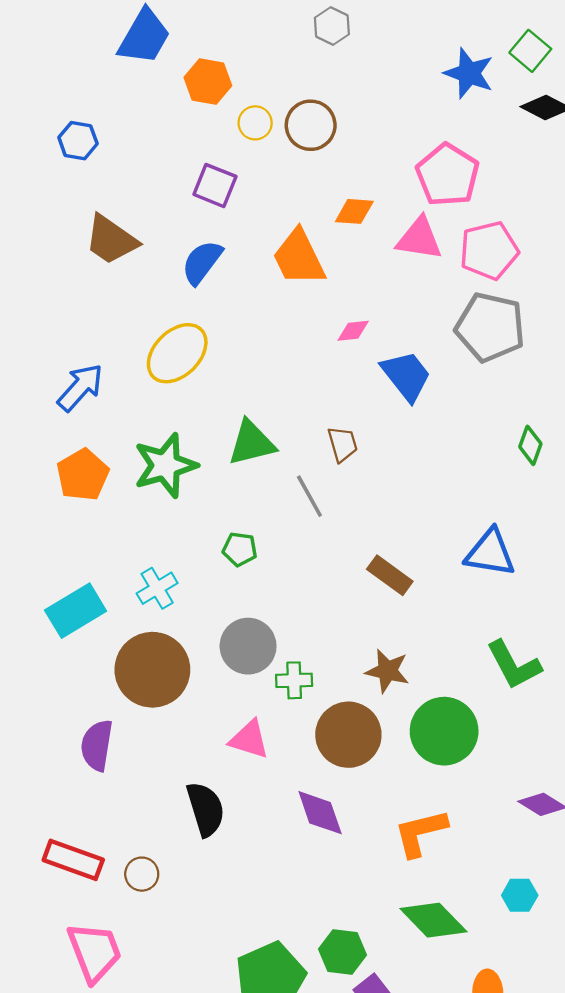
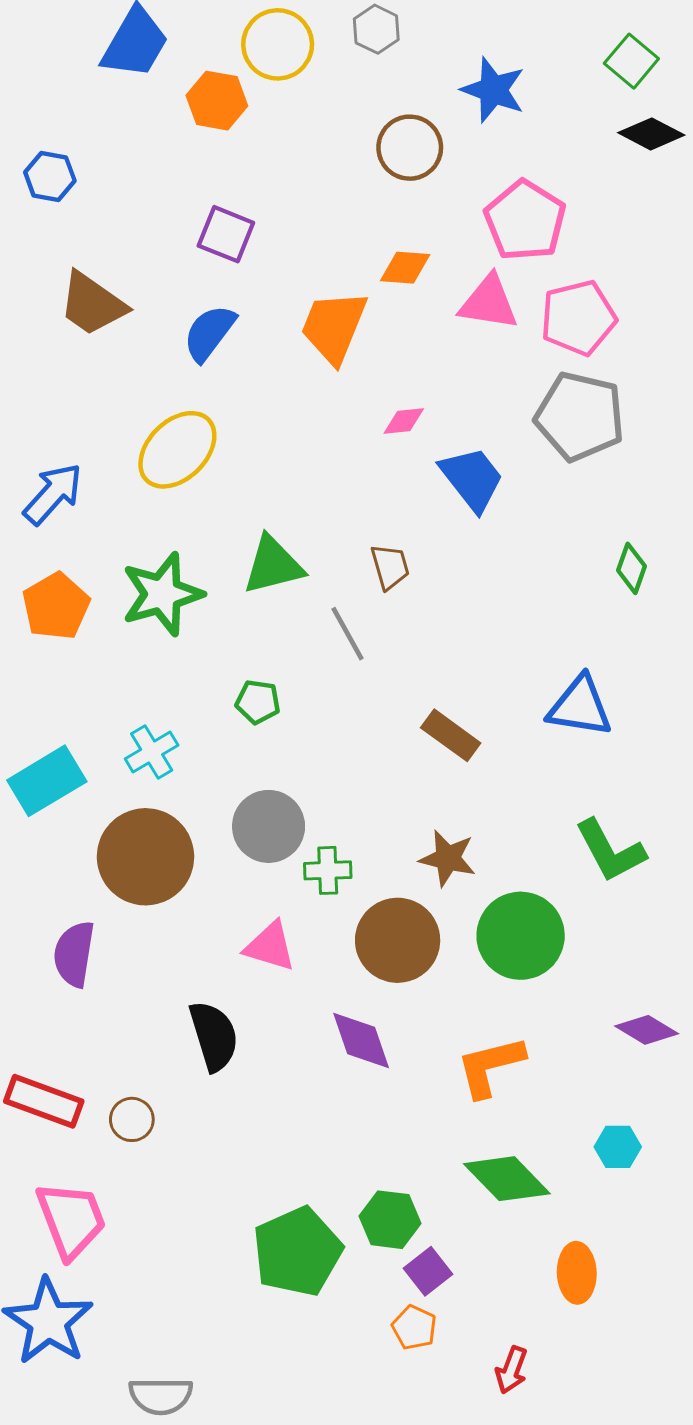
blue star: (469, 73) -> (493, 90), moved
yellow circle: (255, 123) -> (278, 44), moved, size x1.6
brown circle: (311, 125) -> (410, 148), moved
orange trapezoid: (299, 258) -> (334, 327), turned 48

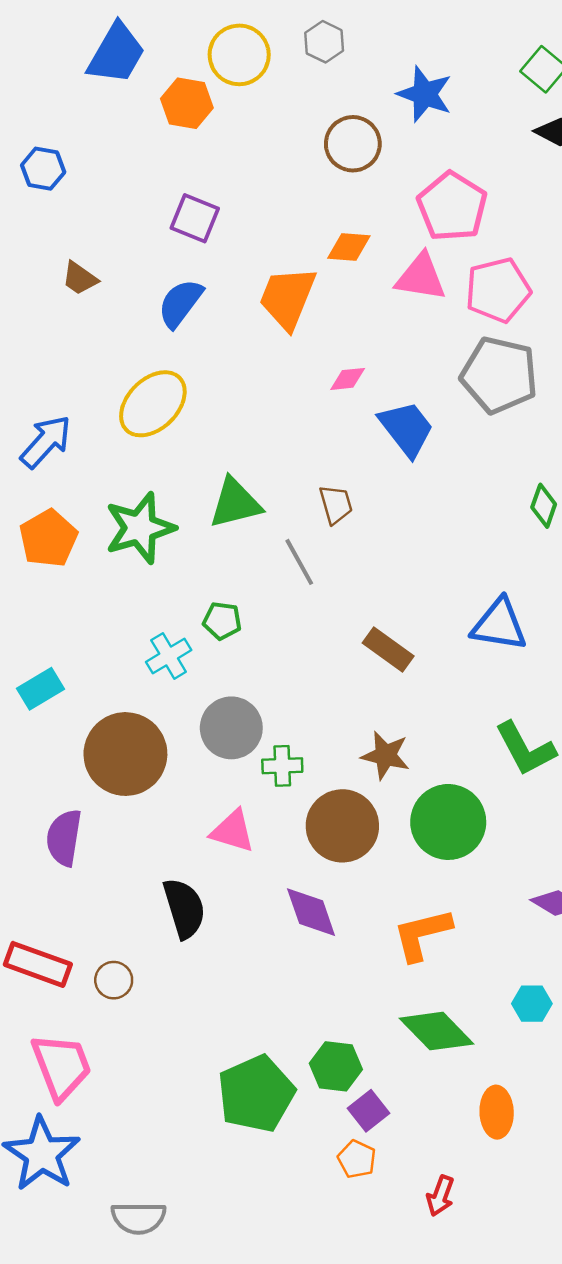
brown trapezoid: (92, 304) -> (80, 278), size x0.6
cyan cross: (152, 752) -> (169, 656), moved
cyan rectangle: (47, 781) -> (41, 689), size x0.7

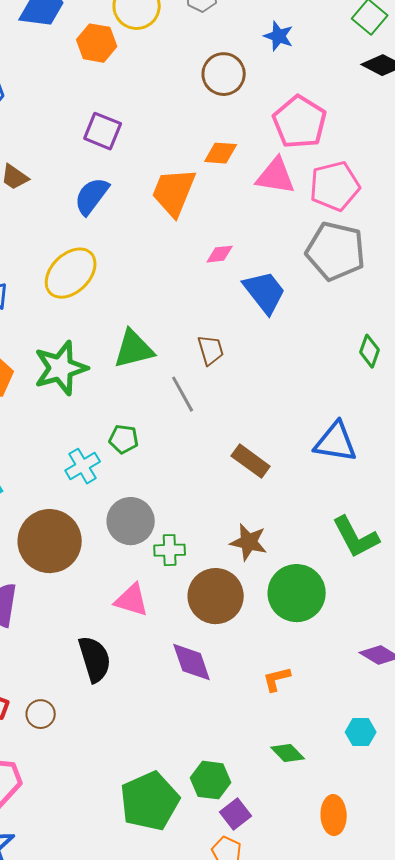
blue star: (425, 94) -> (279, 36), size x0.7
orange L-shape: (422, 934) -> (277, 679), size x0.6
green diamond: (436, 1031) -> (288, 753), size x0.6

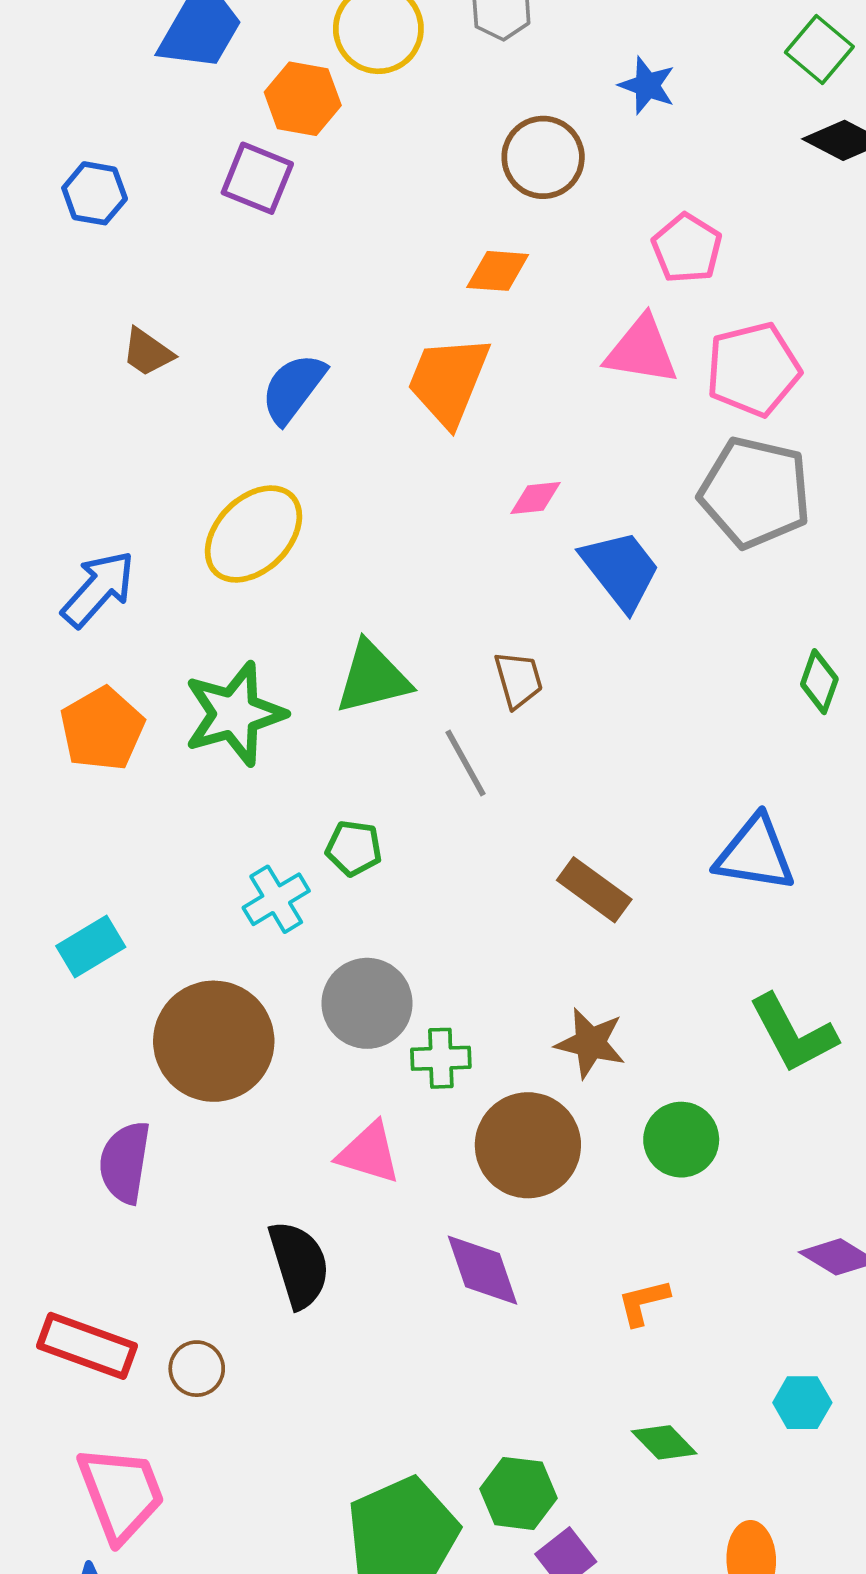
pink pentagon: (300, 122) -> (687, 248), size x0.7
purple square: (103, 131) -> (257, 178), moved
orange diamond: (221, 153) -> (498, 271), moved
green circle: (297, 593) -> (681, 1140), size x0.7

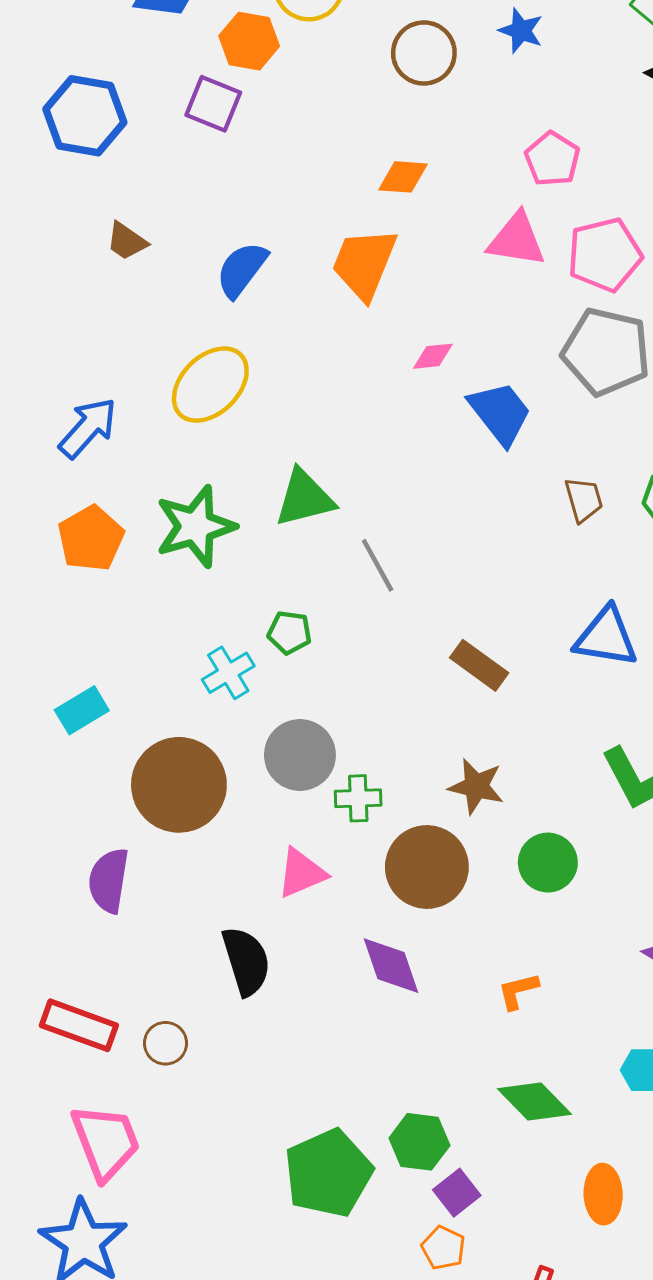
brown circle: (543, 157) -> (424, 53), moved
blue hexagon: (95, 193) -> (85, 116), size x1.6
brown trapezoid: (518, 680) -> (584, 500), moved
pink triangle: (369, 1153) -> (301, 873), turned -40
green diamond: (664, 1442) -> (534, 1101), size x1.4

